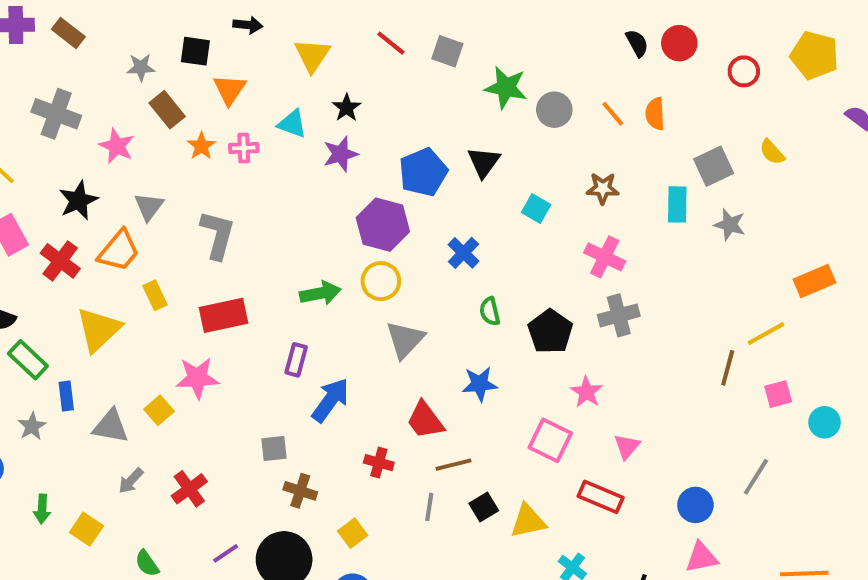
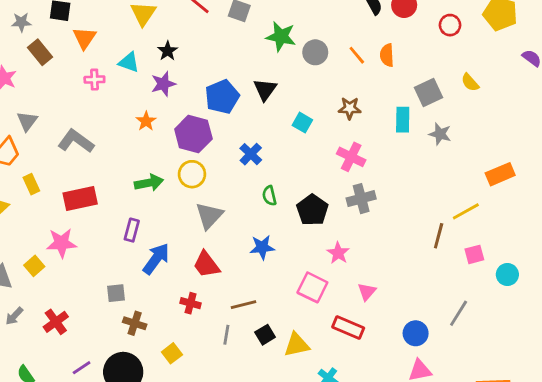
orange star: (201, 146) -> (146, 121), moved
gray L-shape: (218, 235) -> (76, 141), turned -69
red trapezoid: (425, 420) -> (206, 264), moved

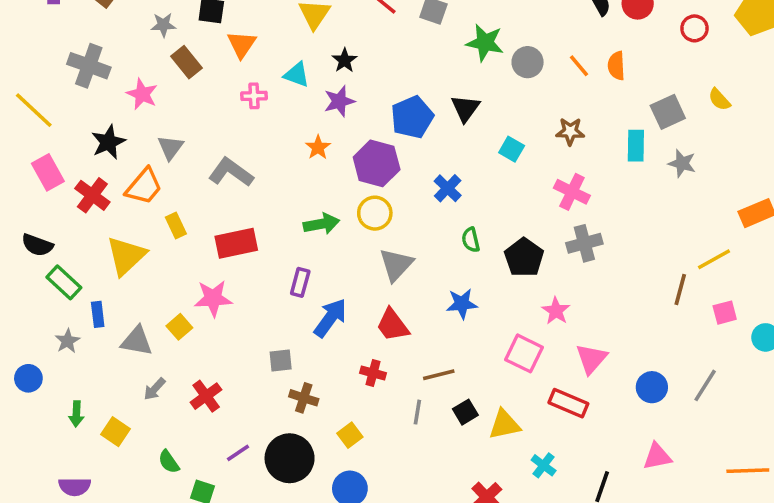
pink triangle: (367, 292) -> (591, 359), size x1.4
blue circle: (416, 333) -> (652, 387), moved

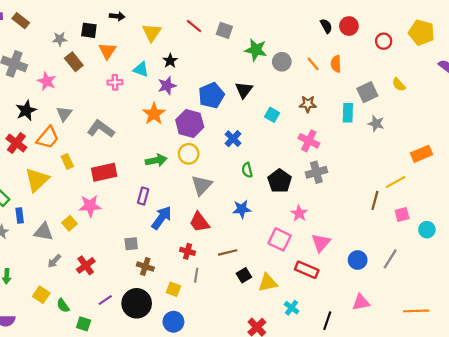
orange star: (318, 147) -> (154, 114), size x1.5
gray line: (417, 412) -> (196, 275), moved
yellow square: (115, 432) -> (41, 295), moved
yellow square: (350, 435) -> (173, 289), turned -32

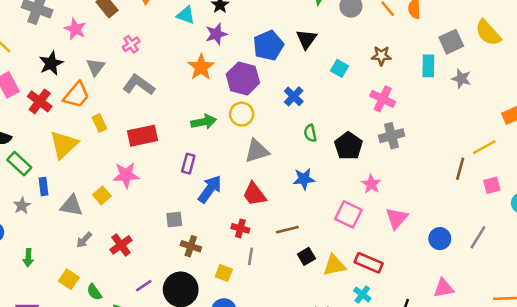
pink cross: (115, 82) -> (131, 44), moved, turned -32
yellow semicircle: (399, 85) -> (488, 33), size x1.6
gray triangle: (202, 185) -> (257, 151), turned 30
red rectangle: (307, 270) -> (369, 263), moved

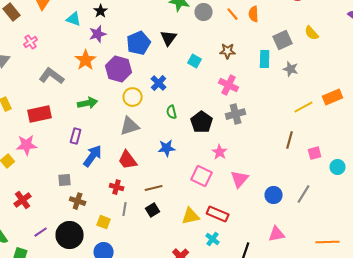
yellow semicircle: (488, 33) -> (312, 33), size x0.7
gray L-shape: (139, 85) -> (52, 76), moved
yellow circle: (242, 114) -> (133, 97), moved
yellow line: (484, 147) -> (304, 107), moved
black square: (306, 256) -> (153, 210), moved

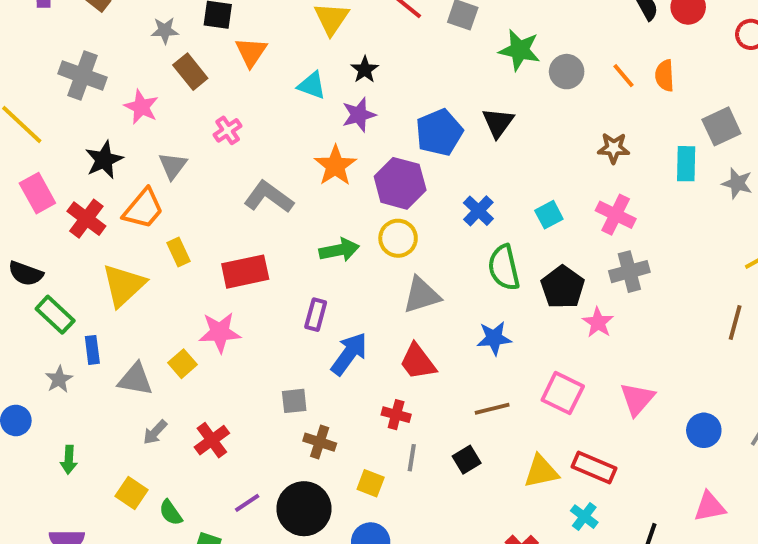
cyan square: (195, 61) -> (549, 215), moved, turned 32
yellow circle: (133, 97) -> (398, 238), moved
green semicircle: (172, 112) -> (504, 268), size x1.6
pink star: (220, 152) -> (598, 322), moved
brown line: (154, 188) -> (492, 409), moved

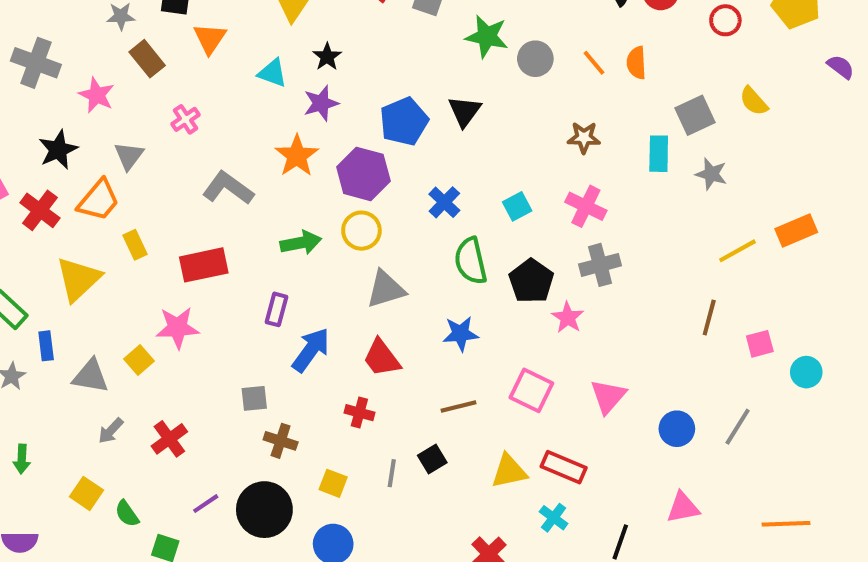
gray line: (412, 458) -> (392, 473), moved

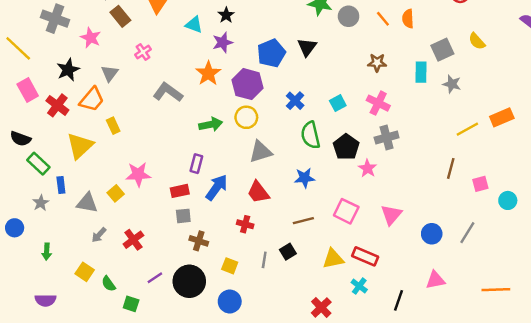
red rectangle: (204, 265) -> (180, 191), moved, size x0.7

